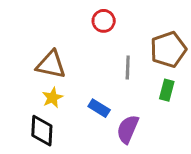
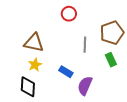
green rectangle: (167, 90) -> (111, 60), turned -40

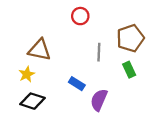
yellow star: (35, 65) -> (27, 74), moved
black diamond: (28, 87) -> (33, 101), turned -75

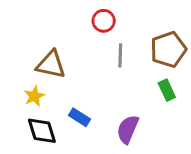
gray line: (99, 52) -> (120, 55), moved
blue rectangle: (77, 84) -> (80, 117), moved
black diamond: (33, 101) -> (42, 131), turned 55

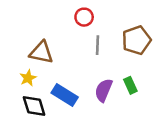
green rectangle: (167, 90) -> (130, 85), moved
blue rectangle: (80, 117) -> (65, 95), size x1.5
purple semicircle: (128, 129) -> (104, 90), moved

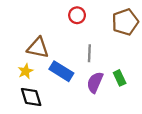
brown pentagon: (136, 40) -> (125, 22), moved
gray line: (97, 45) -> (89, 53), moved
blue rectangle: (65, 95) -> (61, 71), moved

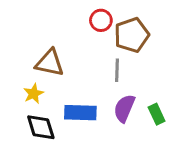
brown pentagon: (125, 22) -> (132, 35), moved
blue rectangle: (61, 71) -> (80, 113), moved, turned -30
green rectangle: (120, 78) -> (157, 114), moved

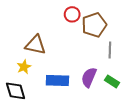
gray line: (117, 70) -> (110, 50), moved
green rectangle: (157, 114) -> (112, 81), turned -32
black diamond: (41, 127) -> (16, 91), moved

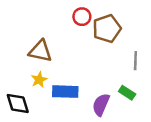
gray line: (110, 50) -> (135, 61), moved
yellow star: (24, 67) -> (39, 80), moved
purple semicircle: (89, 77) -> (101, 105), moved

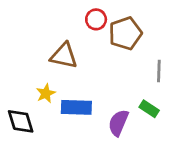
brown triangle: (40, 51) -> (64, 56), moved

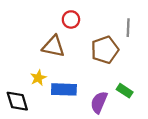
red circle: (96, 19) -> (71, 19), moved
brown pentagon: (125, 33) -> (105, 50), moved
gray line: (159, 71) -> (128, 28), moved

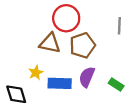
red circle: (71, 19) -> (66, 18), size x1.6
brown pentagon: (105, 50) -> (82, 45), moved
purple semicircle: (99, 102) -> (87, 77), moved

